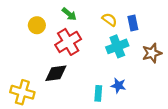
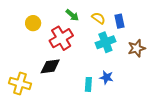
green arrow: (69, 14) -> (72, 15), moved

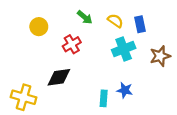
red cross: (61, 38) -> (72, 44), size x0.7

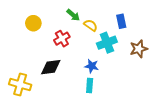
yellow semicircle: (115, 21) -> (91, 25), moved
blue star: (125, 90) -> (92, 66), moved

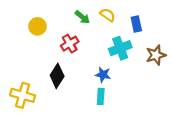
yellow semicircle: (91, 25) -> (108, 15), moved
black diamond: (51, 67) -> (57, 76), turned -50

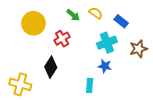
blue rectangle: (136, 24) -> (121, 21), turned -40
yellow circle: (38, 26) -> (33, 23), size x1.5
blue star: (103, 75) -> (105, 66), moved

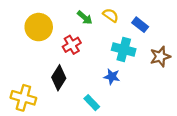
cyan cross: (107, 43) -> (124, 49), turned 36
blue star: (105, 66) -> (112, 77), moved
cyan rectangle: (90, 85) -> (92, 103), moved, turned -48

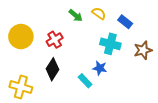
yellow circle: (39, 27) -> (21, 37), moved
red cross: (72, 45) -> (55, 40), moved
cyan rectangle: (92, 103) -> (85, 81), moved

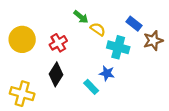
yellow semicircle: (99, 13) -> (98, 29), moved
brown star: (143, 50) -> (153, 41), moved

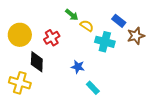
blue star: (107, 73) -> (78, 67), moved
black diamond: (56, 74) -> (37, 62), moved, turned -30
cyan rectangle: (91, 87) -> (93, 88), moved

